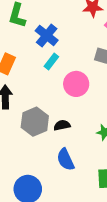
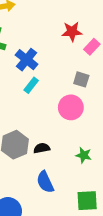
pink circle: (76, 84) -> (71, 107), moved

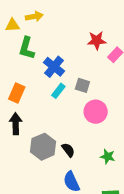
gray square: (81, 79) -> (82, 85), moved
black semicircle: (42, 148) -> (68, 150), turned 64

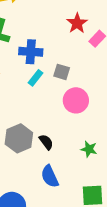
red star: (97, 41) -> (77, 23), turned -30
blue cross: (54, 67) -> (31, 52), turned -35

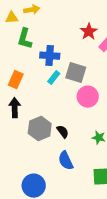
gray square: (62, 72) -> (76, 73), size x1.5

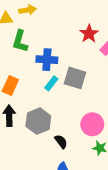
pink circle: (88, 97) -> (92, 124), moved
gray hexagon: (40, 129) -> (38, 121), moved

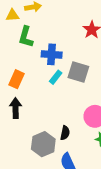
gray hexagon: (38, 121) -> (43, 144), moved
black semicircle: (61, 142) -> (65, 133), turned 48

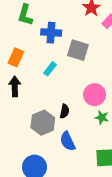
cyan rectangle: (56, 77) -> (50, 69), moved

